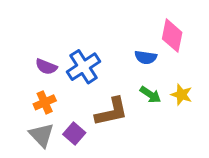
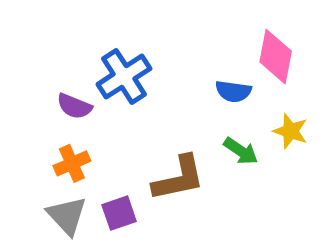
blue cross: (84, 67) -> (124, 76), moved
yellow star: (181, 95) -> (290, 131), moved
purple square: (74, 134) -> (119, 213), turned 30

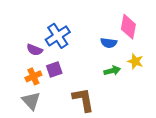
green arrow: (241, 151) -> (112, 71), turned -49
brown L-shape: (179, 178) -> (83, 100), moved, turned -88
purple square: (119, 213) -> (54, 69), moved

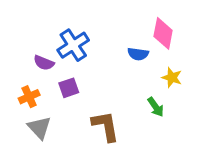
green arrow: (112, 71) -> (156, 107), moved, turned 70
orange cross: (33, 76) -> (29, 97), moved

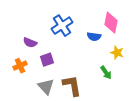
blue cross: (73, 45) -> (62, 26), moved
gray triangle: (39, 128) -> (46, 87), moved

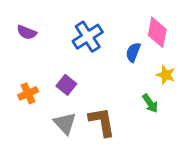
blue semicircle: (94, 37) -> (133, 52), turned 104
purple semicircle: (30, 43) -> (27, 32), moved
purple square: (47, 60) -> (66, 85), turned -32

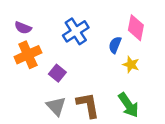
yellow star: (166, 75) -> (131, 65), moved
orange cross: (28, 93) -> (28, 55), moved, size x1.5
green arrow: (150, 103) -> (129, 105), moved, size x1.5

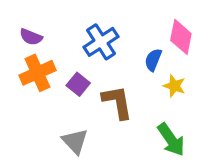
purple square: (57, 73) -> (78, 84), moved
brown L-shape: (88, 105) -> (117, 102), moved

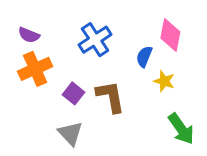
purple square: (78, 84) -> (74, 93), moved
green arrow: (171, 140) -> (181, 129), moved

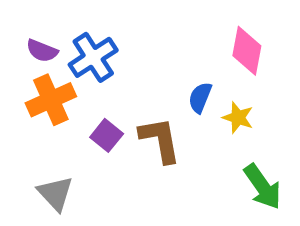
blue cross: (95, 40) -> (93, 57), moved
blue semicircle: (144, 57) -> (200, 98), moved
gray triangle: (70, 133) -> (55, 193), moved

